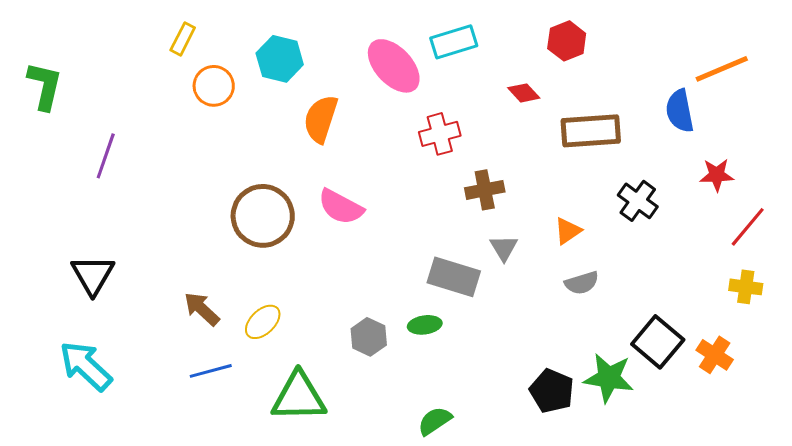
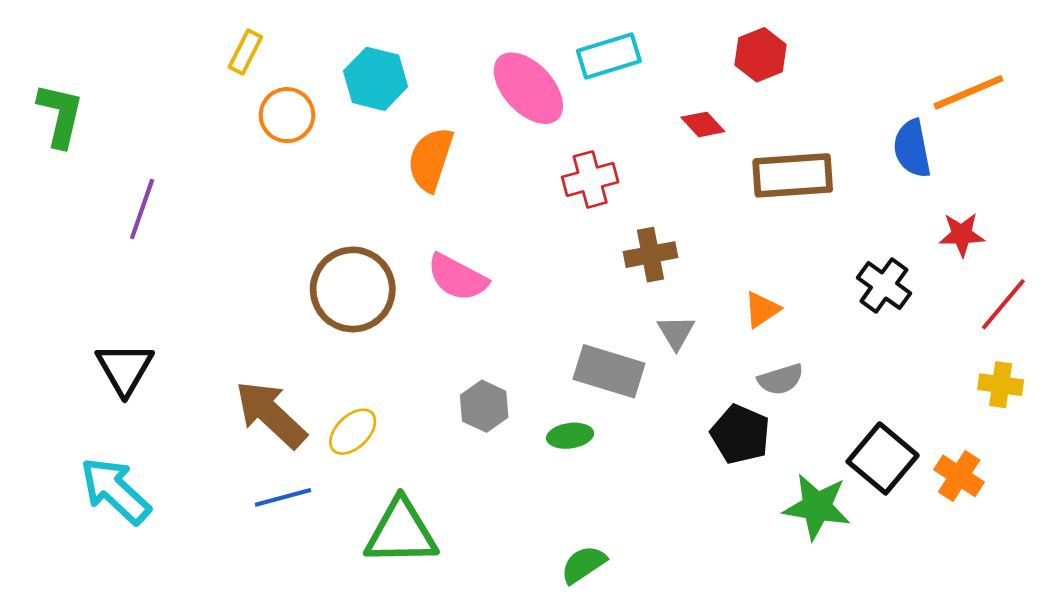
black cross: (638, 201) -> (884, 285), moved
brown arrow: (202, 309) -> (271, 414), size x1.5
gray hexagon: (369, 337) -> (484, 406), moved
black pentagon: (552, 391) -> (740, 434), moved

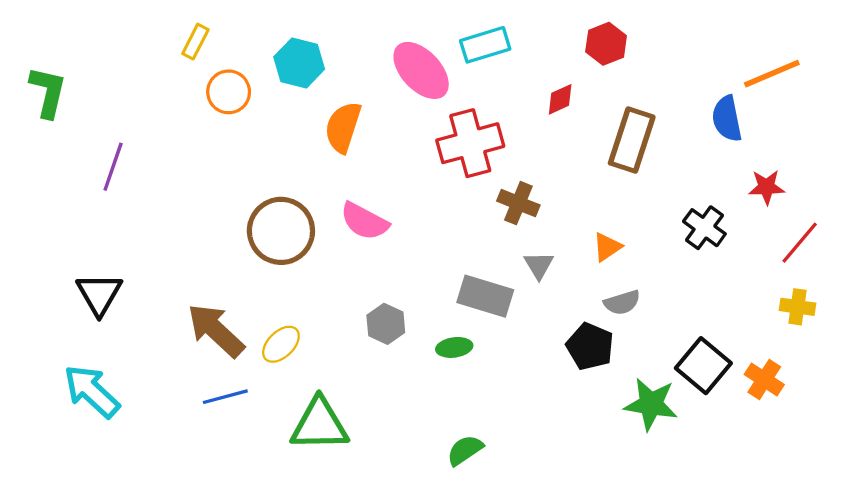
red diamond: (703, 124) -> (560, 99), turned -72
brown rectangle: (793, 175) -> (632, 140), turned -68
red cross: (590, 179) -> (470, 143), size x1.5
brown cross: (651, 255) -> (518, 203), turned 33

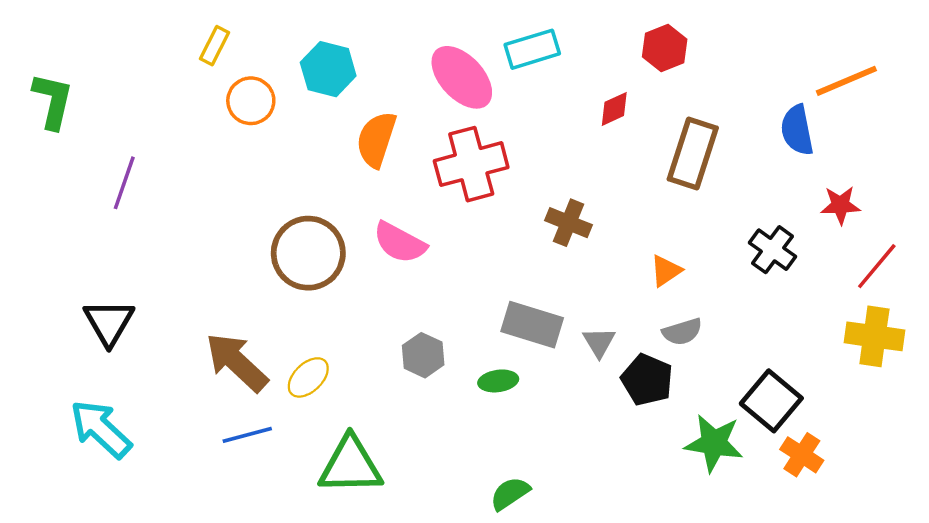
red cross: (470, 143) -> (471, 164), moved
gray triangle: (539, 265) -> (599, 342), moved
yellow cross: (797, 307) -> (874, 336), size x1.5
orange cross: (764, 380) -> (802, 455), moved

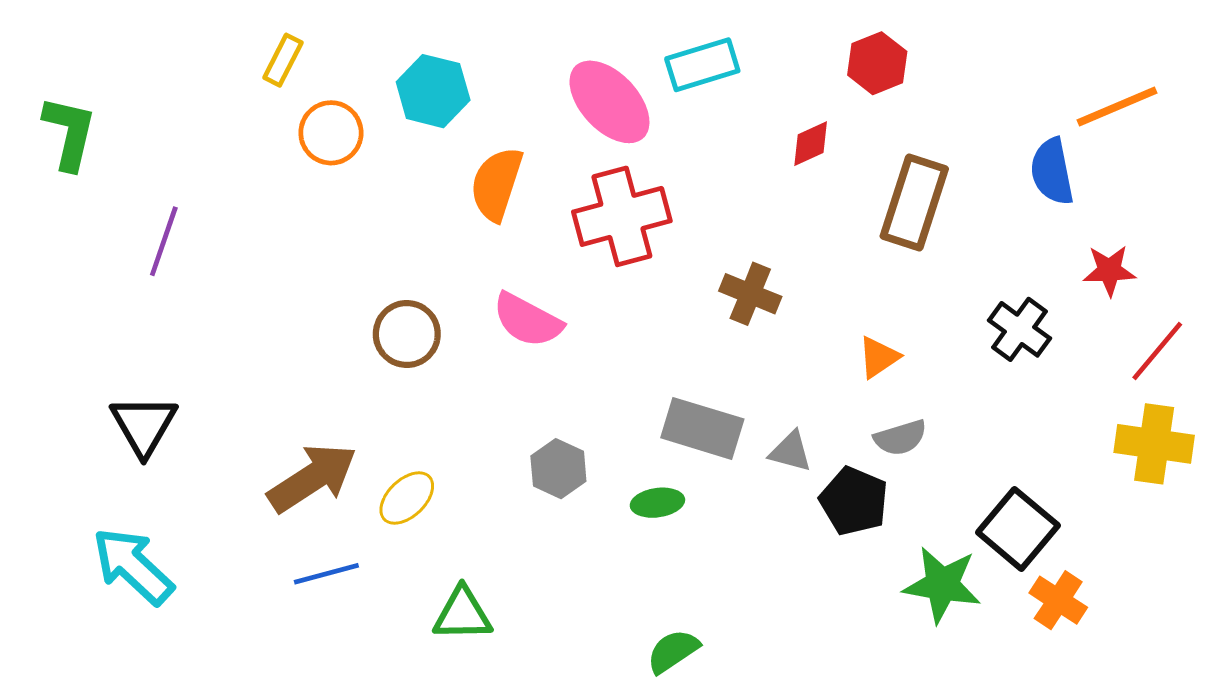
brown circle: (308, 253) -> (407, 334), size x0.7
gray triangle: (599, 342) -> (791, 452), turned -44
brown arrow: (237, 362) -> (312, 478), turned 104
green triangle: (350, 465) -> (462, 614), size x0.7

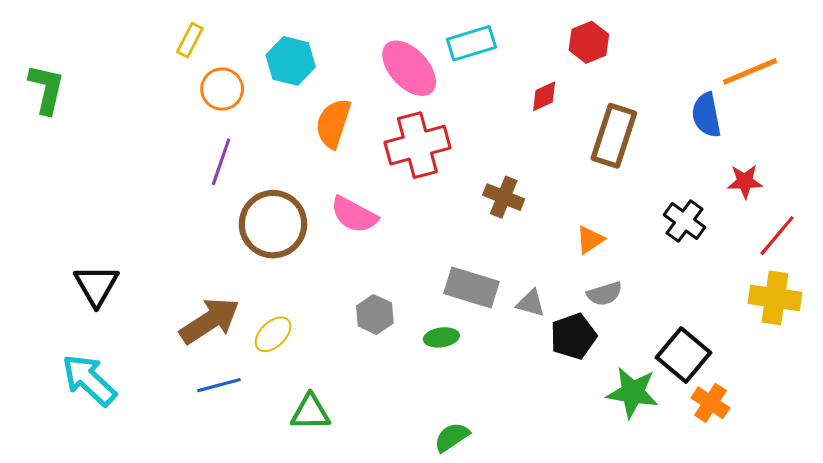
purple line: (164, 241) -> (221, 162), moved
brown circle: (407, 334) -> (273, 224), size x1.5
black pentagon: (854, 501) -> (573, 336), turned 30

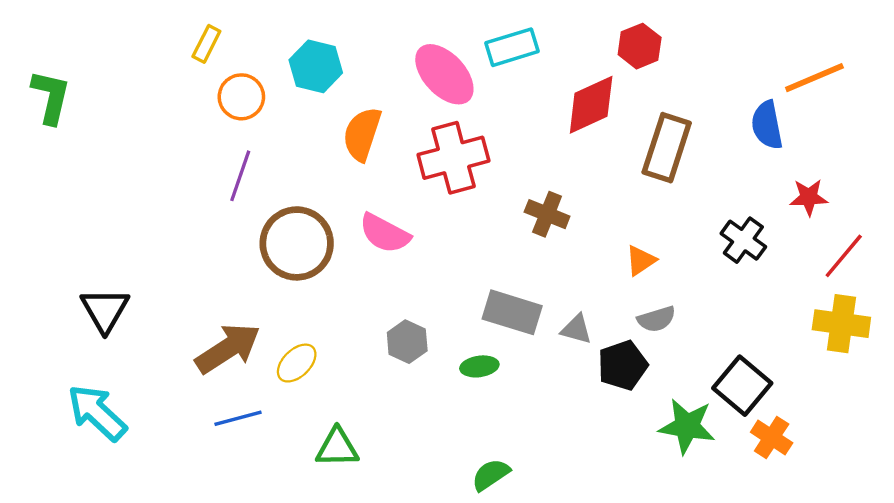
red diamond: (544, 96) -> (591, 105), size x1.8

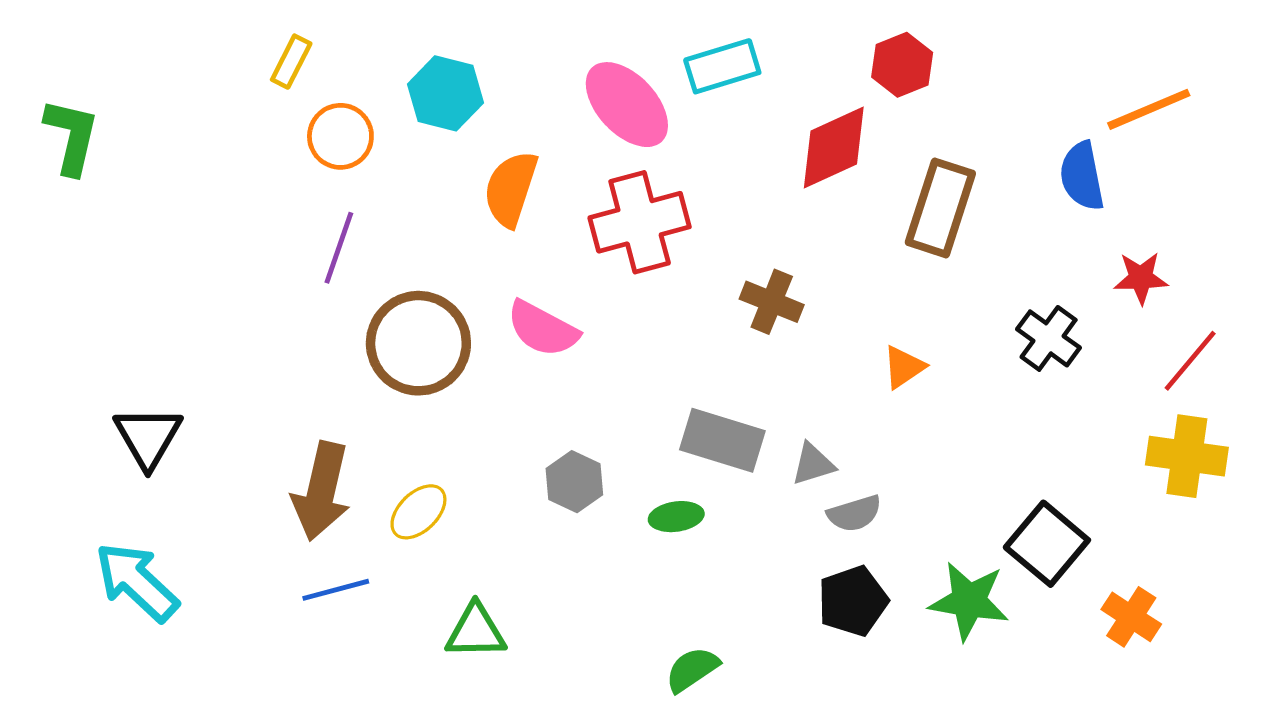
gray semicircle: (656, 319) -> (854, 513), moved
gray triangle: (576, 329) -> (813, 464), turned -32
brown arrow: (228, 348) -> (321, 491), turned 136
black pentagon: (623, 365) -> (853, 601), moved
orange cross: (772, 437) -> (1131, 617), moved

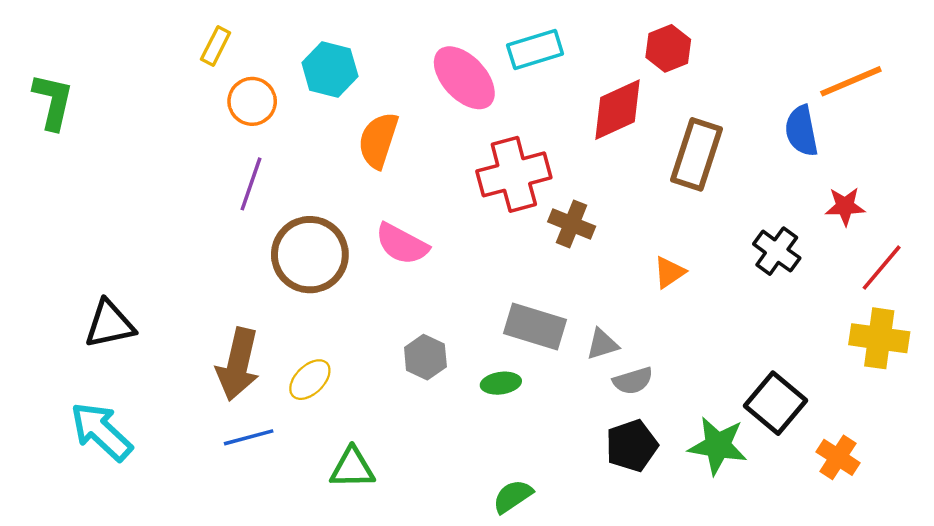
red cross: (640, 222) -> (514, 174), moved
black triangle: (148, 437) -> (109, 324), turned 48

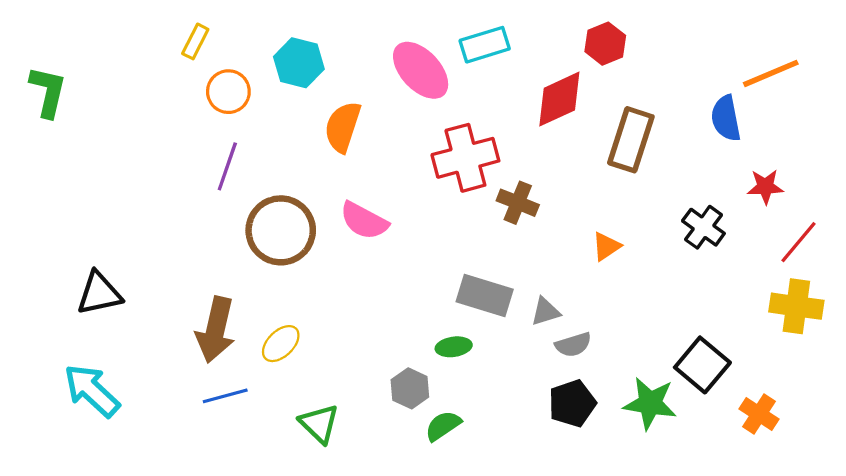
gray hexagon: (425, 357) -> (410, 388), moved
green triangle: (352, 468) -> (319, 424), turned 45
green semicircle: (513, 496) -> (443, 426), moved

